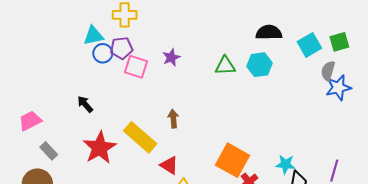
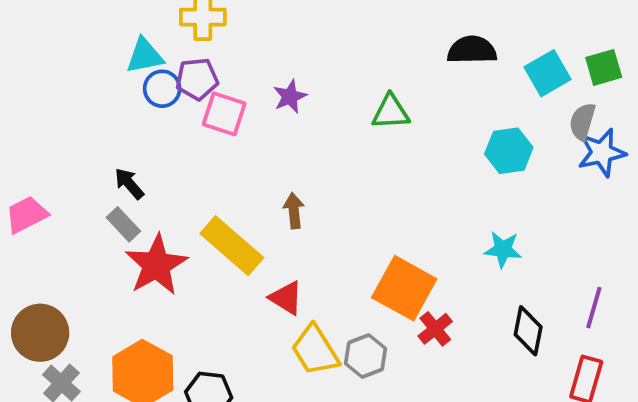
cyan hexagon: (259, 65) -> (509, 151), moved
gray rectangle: (49, 151) -> (123, 224), moved
cyan star: (285, 164) -> (503, 249), moved

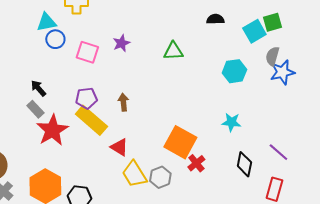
black semicircle: (472, 50) -> (215, 19), size x0.7
green square: (604, 67) -> (272, 22), moved
purple pentagon: (197, 79) -> (86, 98), moved
purple line: (594, 308) -> (278, 152), turned -65

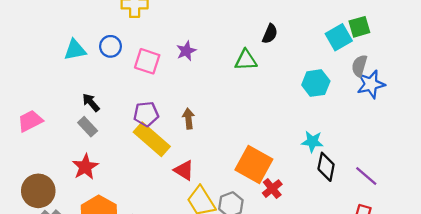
black semicircle: (215, 19) -> (270, 34), moved, turned 114
cyan triangle: (46, 22) -> (75, 50), moved
red star: (52, 130) -> (85, 167), moved, size x0.7
black diamond: (244, 164) -> (326, 167), moved

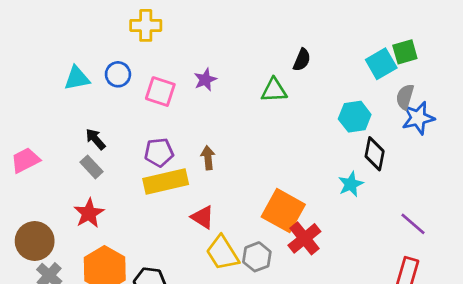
yellow rectangle: (152, 139) -> (166, 181), turned -54
cyan star: (312, 142) -> (351, 184), turned -30
black diamond: (326, 167) -> (375, 154), moved
red cross: (272, 189) -> (304, 238), size x1.4

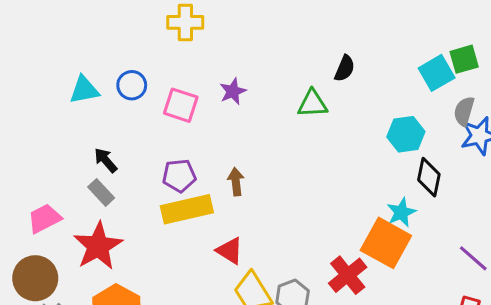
yellow cross: (146, 25) -> (185, 22), moved
pink trapezoid: (25, 160) -> (44, 218), moved
orange square: (283, 211) -> (386, 243), moved
red star: (89, 213) -> (98, 246), size x1.4

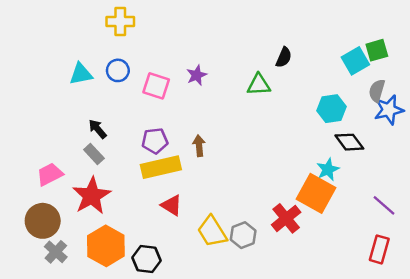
yellow cross: (185, 22) -> (120, 21), moved
black diamond: (429, 177) -> (349, 142), turned -48
red triangle: (230, 251) -> (172, 205), moved

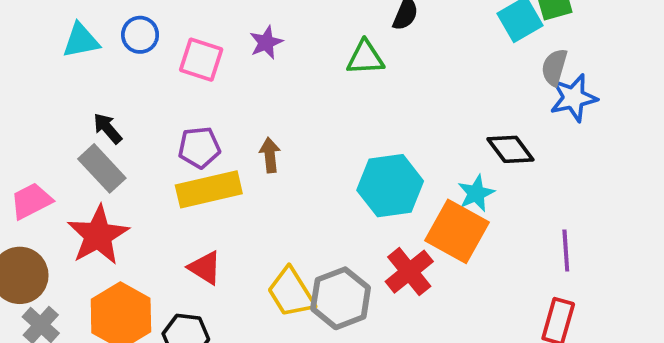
cyan hexagon: (331, 109) -> (390, 186), moved, size x1.4
gray rectangle: (94, 154) -> (102, 168), size x1.4
red triangle: (172, 205) -> (205, 268), moved
purple line: (384, 205) -> (566, 251), turned 45
gray hexagon: (243, 235) -> (341, 298), size x1.4

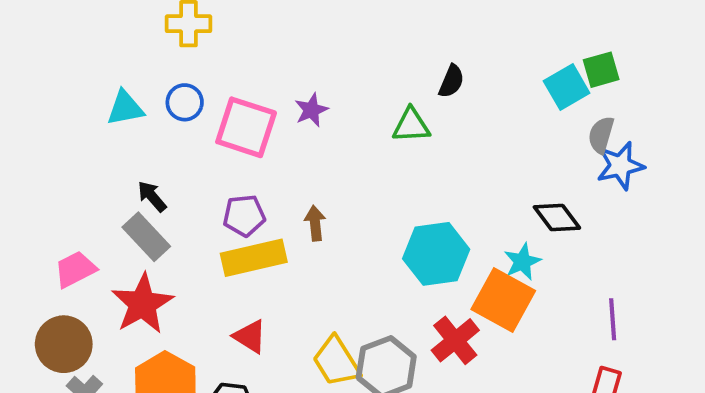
pink square: (201, 60) -> (246, 127), size x1.4

